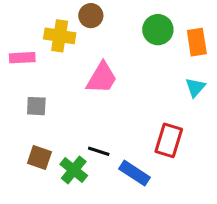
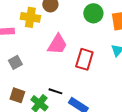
gray square: (36, 106) -> (15, 62), turned -32
red rectangle: (169, 140) -> (84, 59), moved

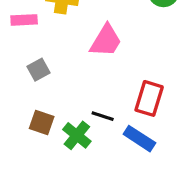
red rectangle: (84, 59) -> (149, 98), moved

